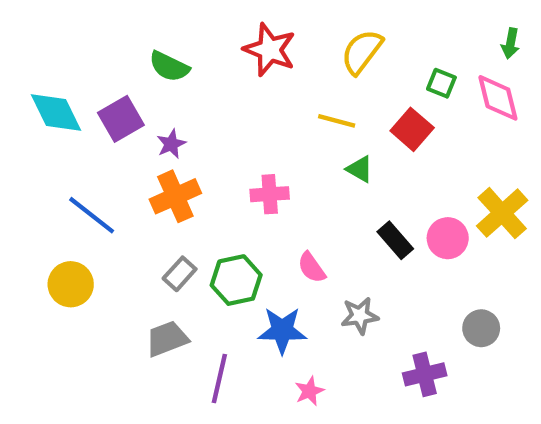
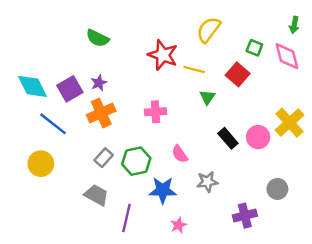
red star: (270, 50) -> (163, 55), moved
cyan diamond: (56, 113) -> (32, 86), moved
purple square: (121, 119) -> (70, 89), moved
green triangle: (360, 169) -> (207, 97), turned 35
gray trapezoid: (167, 339) -> (96, 195), turned 50

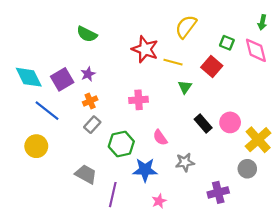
orange cross: (101, 113) -> (90, 101), size x0.6
yellow cross: (289, 123) -> (258, 140), moved
gray rectangle: (104, 158) -> (92, 125), moved

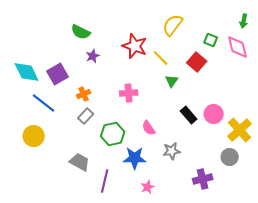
yellow line: (173, 62) -> (161, 58), turned 30
purple star: (88, 74) -> (93, 56), moved

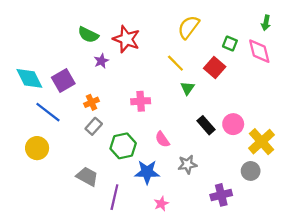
red star: (135, 46) -> (126, 39), moved

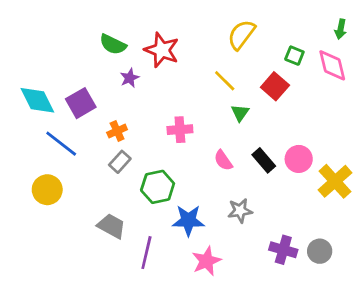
pink semicircle: (162, 139) -> (223, 160), moved
gray circle: (251, 171) -> (320, 251), moved
purple cross: (221, 195) -> (283, 250), turned 30
pink star: (161, 204) -> (206, 261), size x1.5

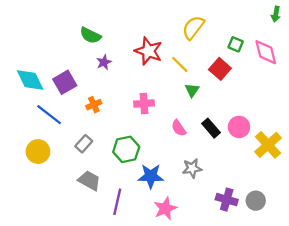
green arrow: (341, 29) -> (276, 14), moved
red star: (162, 50) -> (149, 51), moved
gray rectangle: (120, 162) -> (84, 144), moved

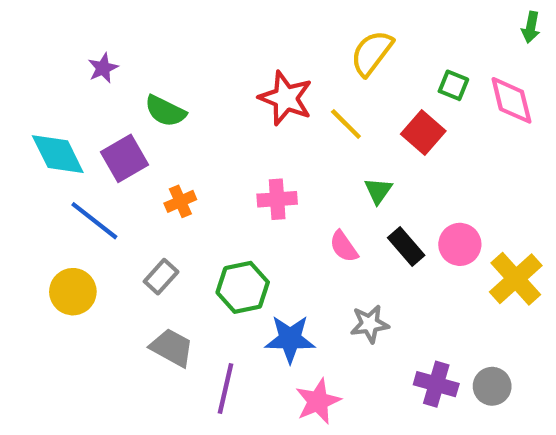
green semicircle: (90, 35) -> (165, 111), moved
purple star: (104, 62) -> (103, 68), moved
green triangle: (192, 90) -> (378, 191), moved

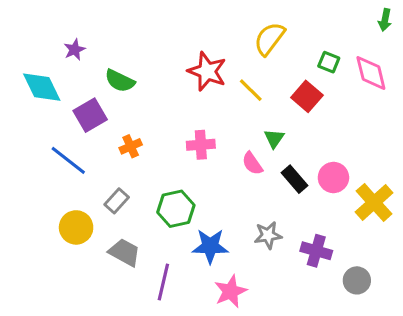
cyan diamond: (58, 154) -> (42, 87), moved
pink semicircle: (344, 247) -> (252, 163), moved
yellow circle: (73, 292) -> (76, 227), moved
purple cross: (436, 384) -> (316, 251), moved

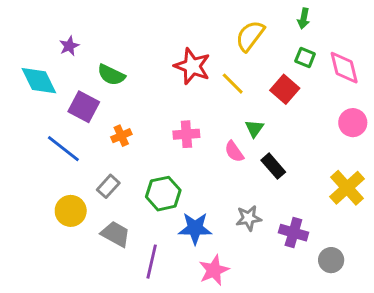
green arrow: (385, 20) -> (304, 18), moved
purple square: (90, 115) -> (84, 107), turned -32
pink circle: (333, 178) -> (353, 123), moved

